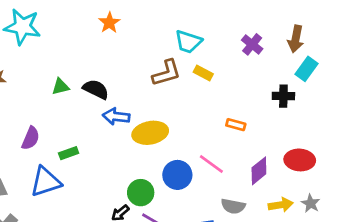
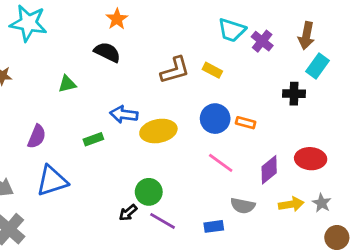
cyan trapezoid: (188, 42) -> (232, 30), moved
black semicircle: (96, 89) -> (107, 52), moved
green rectangle: (69, 153) -> (93, 139), moved
blue circle: (177, 175) -> (215, 119), moved

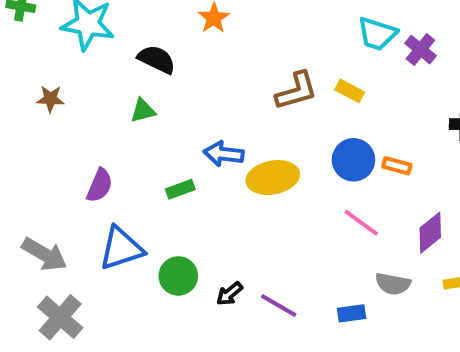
black semicircle: (107, 52) -> (157, 59), moved
green circle: (149, 192) -> (178, 276), moved

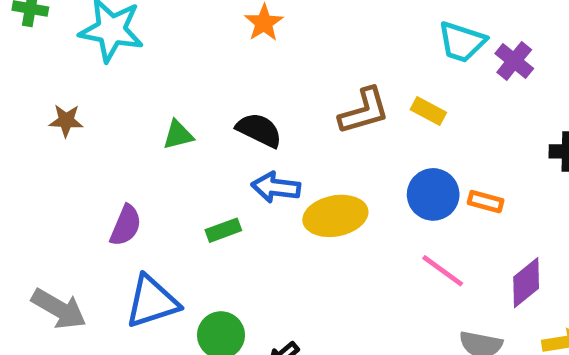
black semicircle: (157, 59) -> (259, 130), moved

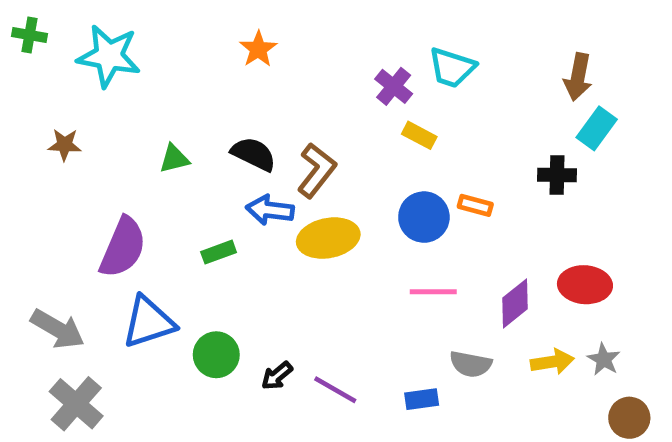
purple cross: (514, 61) -> (394, 86), moved
brown L-shape: (364, 111) -> (317, 170), moved, turned -36
orange rectangle: (486, 202) -> (475, 205), moved
purple semicircle: (126, 225) -> (123, 247), size x1.5
pink line: (443, 271) -> (433, 292), turned -36

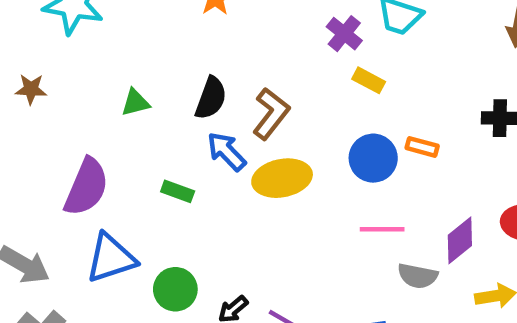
black semicircle: (254, 154) -> (211, 98), turned 84
blue arrow: (270, 210) -> (226, 151), turned 39
green rectangle: (219, 252) -> (178, 191), turned 40
gray semicircle: (471, 364) -> (418, 276), moved

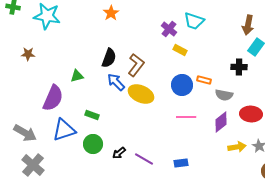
green triangle: (135, 103) -> (77, 76), moved
yellow ellipse: (282, 178) -> (141, 94), turned 35
green rectangle: (178, 191) -> (92, 115), moved
gray semicircle: (418, 276) -> (224, 95), moved

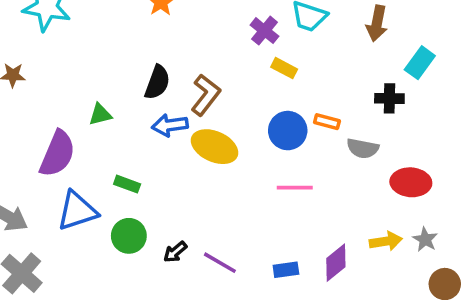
brown arrow: (248, 25) -> (377, 23), moved
blue arrow: (116, 82) -> (170, 125), turned -54
purple diamond: (221, 122) -> (336, 263), moved

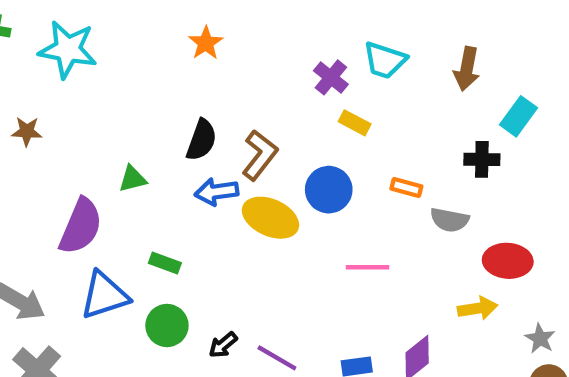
blue circle: (288, 131) -> (329, 190), moved
gray star: (425, 239) -> (540, 338), moved
yellow arrow: (386, 241) -> (478, 308), moved

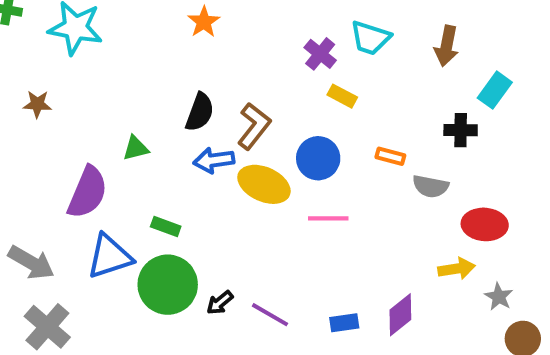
pink line: (368, 267) -> (328, 218), moved
green circle: (167, 325) -> (168, 285), size x1.5
gray star: (540, 338) -> (499, 297), moved

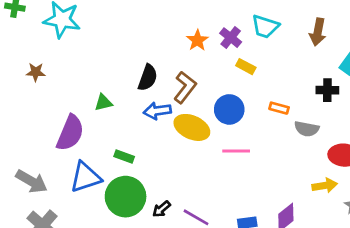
orange star: (204, 22) -> (197, 40), moved

